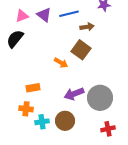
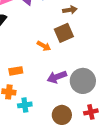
brown square: (81, 50) -> (64, 33), turned 30
brown circle: (65, 121) -> (62, 115), moved

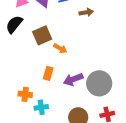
brown square: (64, 33) -> (42, 35), moved
orange rectangle: (16, 71) -> (48, 73), moved, turned -64

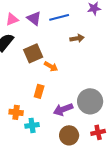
brown arrow: (86, 12) -> (77, 38), moved
purple arrow: (73, 79) -> (63, 109), moved

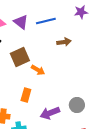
gray circle: (90, 101) -> (77, 105), size x0.6

